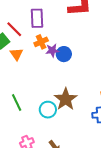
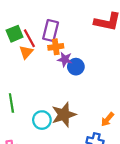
purple rectangle: (37, 18) -> (51, 31), moved
red line: (14, 29) -> (29, 38), moved

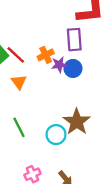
purple rectangle: (51, 31) -> (74, 40), moved
orange triangle: (26, 52) -> (19, 82), moved

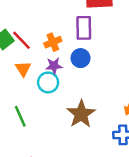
purple star: (59, 65) -> (54, 66), moved
cyan circle: (56, 135) -> (48, 82), moved

